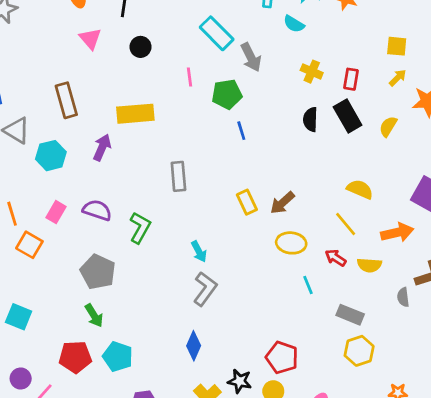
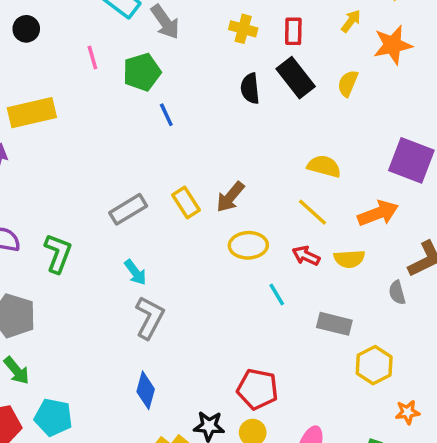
gray rectangle: (178, 176) -> (128, 209), moved, turned 72
yellow hexagon: (359, 351) -> (374, 365), moved

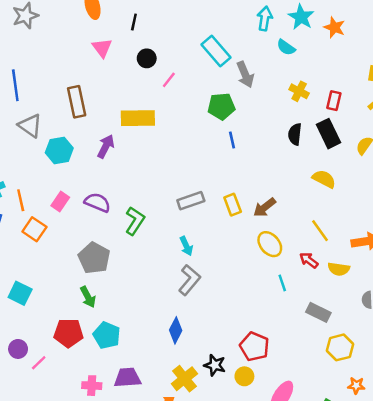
pink line: (92, 57) -> (169, 80), moved, turned 42
yellow semicircle: (324, 166) -> (324, 179), moved
yellow ellipse: (248, 245) -> (270, 244), turned 40

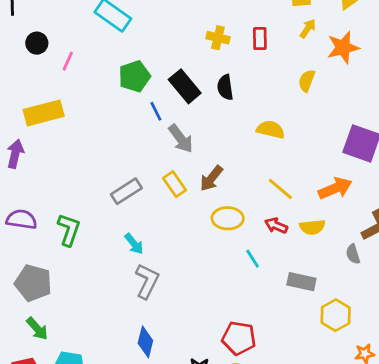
gray arrow: (245, 75) -> (181, 139), moved
black rectangle: (328, 134) -> (185, 86), moved
yellow ellipse: (270, 244) -> (228, 218), turned -35

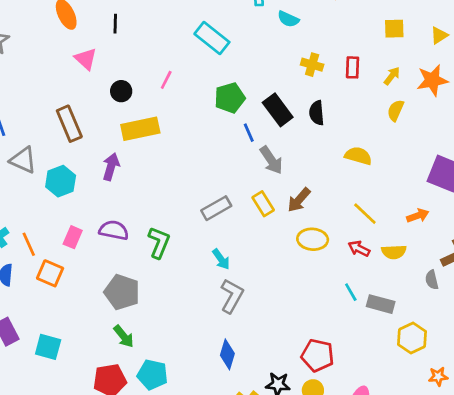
yellow arrow: (308, 29) -> (392, 76), moved
black circle: (37, 43) -> (121, 91), moved
orange arrow: (335, 188) -> (418, 216), size x0.7
cyan line: (253, 259) -> (351, 292), moved

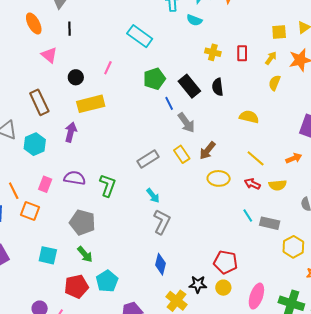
yellow square: (394, 29) -> (279, 32), moved
cyan square: (48, 347) -> (48, 255), moved
cyan pentagon: (152, 375) -> (107, 281), turned 30

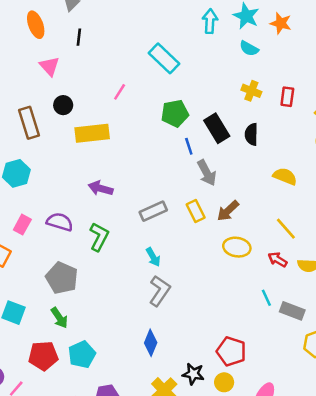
cyan semicircle: (194, 20) -> (249, 48), moved
black circle: (76, 77) -> (63, 105), moved
purple arrow: (71, 132) -> (100, 188), moved, turned -96

